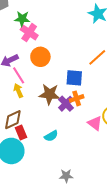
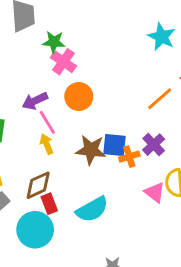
blue square: (74, 78) -> (115, 145), moved
purple cross: (66, 104) -> (154, 145), moved
cyan semicircle: (51, 136) -> (92, 209), size x1.6

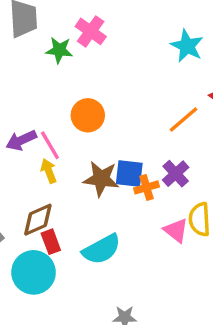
pink cross: (63, 62) -> (91, 31), moved
purple arrow: (35, 101) -> (21, 140), moved

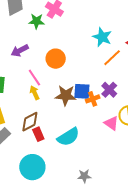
cyan star: (187, 46) -> (102, 37), moved
purple arrow: (21, 140) -> (20, 51), moved
cyan circle: (34, 272) -> (32, 167), moved

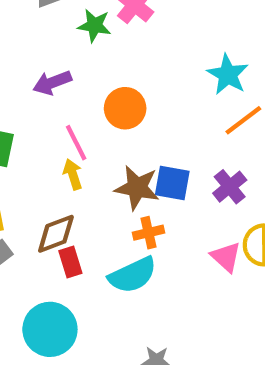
orange cross: (93, 99) -> (149, 233), moved

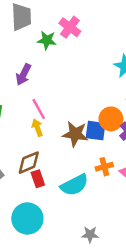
purple arrow: (52, 83) -> (23, 75), turned -40
orange circle: (125, 108) -> (111, 119), moved
orange cross: (149, 233) -> (104, 167), moved

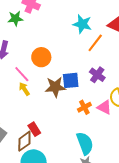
orange circle: (111, 119) -> (41, 57), moved
brown diamond: (29, 163) -> (24, 141), moved
cyan semicircle: (74, 185) -> (85, 143), moved, turned -70

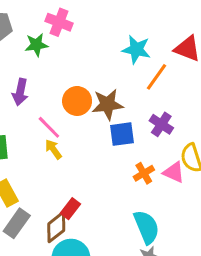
brown star: (55, 87) -> (108, 104), moved
red rectangle: (34, 129) -> (70, 209), turned 72

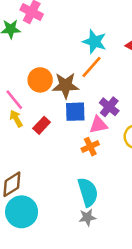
orange line: (157, 77) -> (91, 67), moved
pink triangle: (174, 172) -> (98, 125), moved, turned -42
red rectangle: (70, 209) -> (42, 125), moved

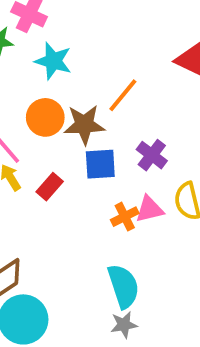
cyan star: (94, 42) -> (53, 61), moved
pink triangle: (98, 125) -> (149, 209), moved

